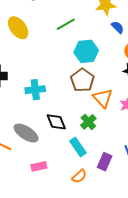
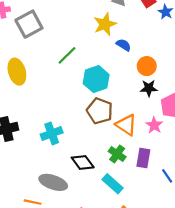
yellow ellipse: (18, 28) -> (17, 72), turned 35
purple rectangle: (105, 162) -> (143, 158), moved

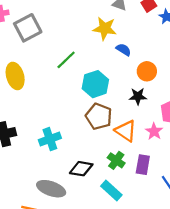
yellow star: (105, 24) -> (105, 28), turned 30
black star: (149, 88) -> (138, 96), moved
black diamond: (83, 162) -> (81, 169), turned -45

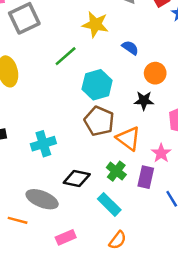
yellow star: (105, 28) -> (95, 24), moved
pink star: (154, 131) -> (161, 153), moved

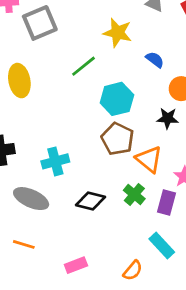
gray ellipse: (42, 199) -> (31, 199), moved
cyan rectangle: (109, 204) -> (162, 245), moved

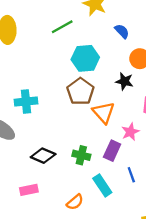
green cross: (134, 195) -> (81, 155), moved, turned -36
black diamond: (91, 201) -> (43, 156), moved

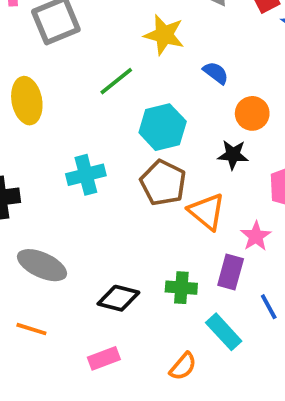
cyan cross: (26, 102) -> (86, 175), moved

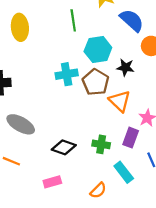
blue semicircle: (216, 73) -> (132, 20), size x1.6
green line: (116, 81) -> (73, 20), turned -65
black star: (233, 155) -> (125, 67), moved
cyan cross: (86, 175) -> (67, 74), moved

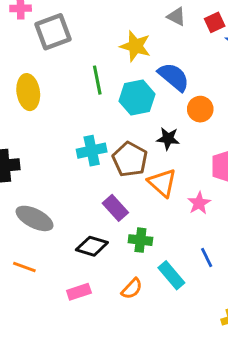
cyan hexagon: (98, 50) -> (137, 98), moved
purple rectangle: (131, 138) -> (115, 208), moved, turned -60
orange semicircle: (98, 190) -> (132, 289), moved

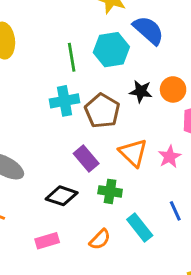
green line: (97, 80) -> (72, 57), moved
orange circle: (200, 109) -> (173, 89), moved
orange triangle: (162, 183) -> (133, 153), moved

